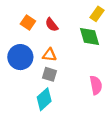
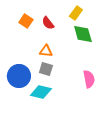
yellow rectangle: (97, 14) -> (76, 13), moved
blue circle: (20, 57) -> (19, 76), moved
cyan diamond: (44, 99) -> (41, 92), turned 55

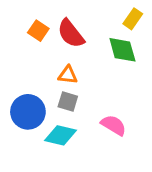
yellow rectangle: (76, 13) -> (133, 19), moved
red semicircle: (48, 23) -> (71, 34), size x1.5
pink semicircle: (89, 79) -> (114, 125), moved, turned -48

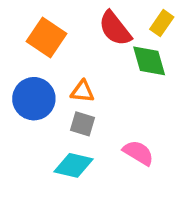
orange square: (38, 31) -> (46, 37), size x1.5
red semicircle: (71, 34) -> (115, 28), moved
blue circle: (28, 112) -> (34, 99), moved

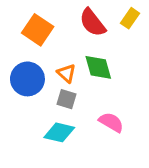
green diamond: (149, 61) -> (98, 67), moved
orange triangle: (83, 91) -> (66, 73), turned 36

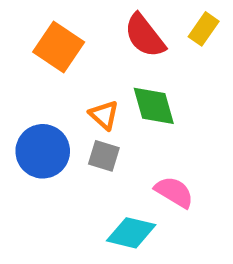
blue circle: (27, 79) -> (43, 151), moved
cyan diamond: (59, 132) -> (131, 233), moved

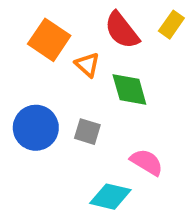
orange triangle: (104, 115) -> (87, 65), moved

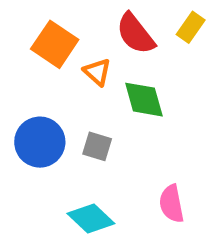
pink semicircle: (147, 162) -> (172, 204), moved, turned -132
cyan diamond: (110, 197) -> (91, 219), moved, turned 30

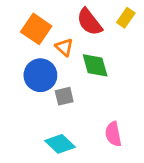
blue circle: (40, 142) -> (40, 75), moved
gray square: (97, 146) -> (64, 96), turned -30

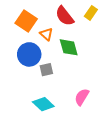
pink semicircle: (113, 134) -> (82, 97), turned 42

